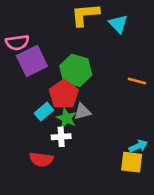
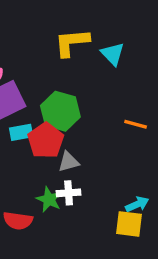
cyan rectangle: (44, 112) -> (21, 132), moved, turned 30
green star: (66, 118) -> (49, 199), moved
white cross: (61, 137) -> (69, 193), moved

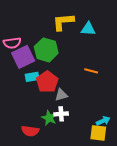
cyan triangle: (113, 54) -> (88, 29), turned -42
green hexagon: (60, 111) -> (46, 50), moved
orange line: (136, 124) -> (91, 71), moved

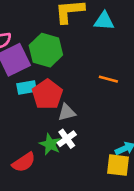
white cross: (61, 114) -> (67, 139), turned -32
red semicircle: (30, 131) -> (24, 162), turned -42

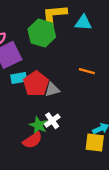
green hexagon: (46, 50) -> (42, 33), moved
gray triangle: (67, 112) -> (52, 90), moved
red semicircle: (24, 162) -> (33, 140), moved

